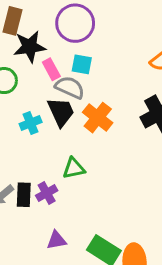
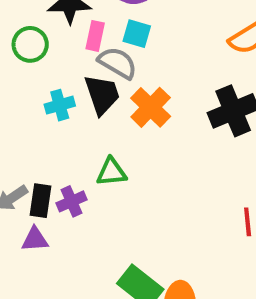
pink rectangle: (51, 69) -> (95, 36), turned 35
purple triangle: (56, 240) -> (35, 239), moved

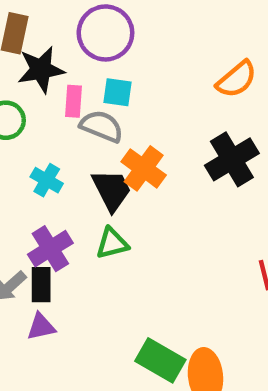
black trapezoid: (102, 95) -> (112, 190), moved
cyan cross: (60, 105) -> (47, 180), turned -36
purple cross: (71, 201) -> (50, 249), moved, size x1.4

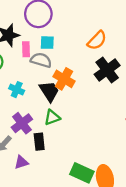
orange semicircle: (236, 79) -> (97, 40), moved
black rectangle: (41, 285) -> (39, 142), moved

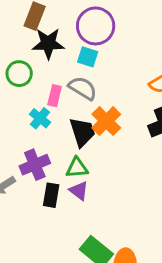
cyan square: (47, 43) -> (88, 57), moved
pink rectangle: (26, 49) -> (55, 96), moved
purple triangle: (21, 162) -> (79, 191), moved, turned 40

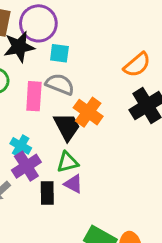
purple circle: (96, 26) -> (38, 23), moved
pink rectangle: (55, 96) -> (34, 96), size x1.4
cyan cross: (40, 118) -> (21, 146), moved

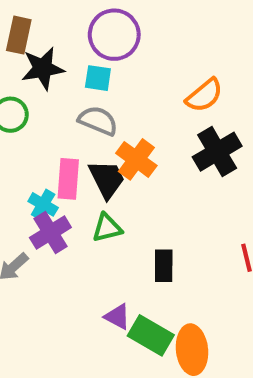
purple circle: (38, 23) -> (114, 35), moved
pink rectangle: (34, 96) -> (68, 179), moved
purple triangle: (73, 184) -> (117, 317), moved
black rectangle: (47, 193) -> (164, 266), moved

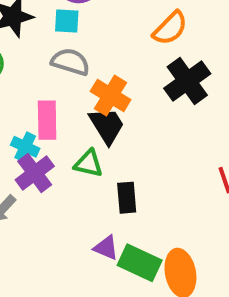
black trapezoid: (107, 179) -> (107, 126), moved
green triangle: (107, 228) -> (89, 164), turned 32
black rectangle: (164, 266) -> (127, 198), moved

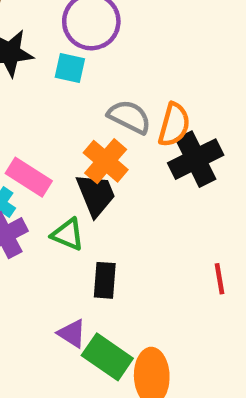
orange semicircle: (170, 28) -> (174, 125), moved, turned -39
gray semicircle: (70, 62) -> (129, 117), moved
pink rectangle: (47, 120) -> (29, 177), turned -66

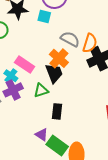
green triangle: (68, 234) -> (41, 90), turned -42

